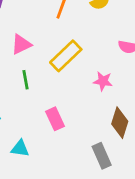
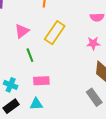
pink star: (103, 81) -> (93, 43), moved
pink rectangle: (55, 119) -> (41, 81), moved, turned -56

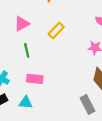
yellow rectangle: (55, 33) -> (56, 30), size x0.7

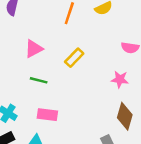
green line: (27, 50) -> (39, 80), turned -64

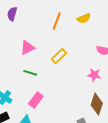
pink rectangle: (47, 115) -> (36, 100), turned -63

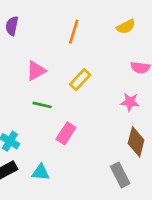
yellow semicircle: (84, 18) -> (126, 27), moved
pink rectangle: (36, 100) -> (66, 133), moved

